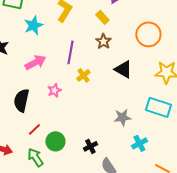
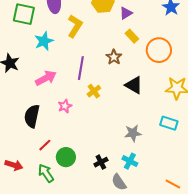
yellow rectangle: (102, 17) -> (132, 36), moved
cyan rectangle: (158, 107) -> (169, 123), size x0.7
cyan cross: (139, 143) -> (130, 161), moved, turned -35

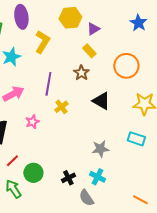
yellow rectangle: (132, 36) -> (89, 51), moved

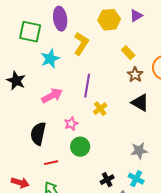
purple triangle: (93, 29) -> (136, 16), moved
brown star: (81, 73) -> (135, 75), moved
red line: (12, 161) -> (51, 163), turned 32
green circle: (33, 173) -> (80, 147), moved

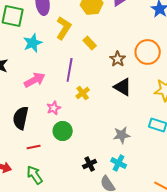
yellow rectangle: (128, 53) -> (90, 43), moved

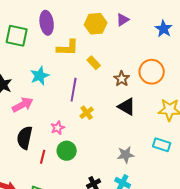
yellow L-shape: (64, 28) -> (68, 48), turned 60
cyan star: (33, 43) -> (40, 76), moved
pink arrow: (35, 80) -> (23, 105), moved
red line: (34, 147) -> (43, 157), moved, turned -64

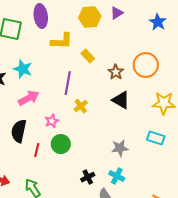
cyan star: (40, 76) -> (23, 69), moved, turned -30
pink arrow: (23, 105) -> (29, 98), moved

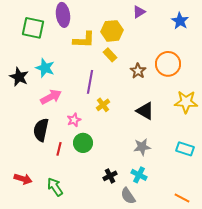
yellow hexagon: (90, 17) -> (112, 31), moved
black triangle: (121, 100) -> (145, 111), moved
cyan rectangle: (156, 138) -> (185, 149), moved

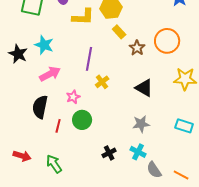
yellow rectangle: (110, 55) -> (119, 32), moved
gray semicircle: (128, 196) -> (154, 170), moved

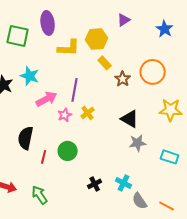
pink arrow: (50, 74) -> (47, 99), moved
pink star: (73, 97) -> (65, 115), moved
gray star: (141, 124) -> (138, 143), moved

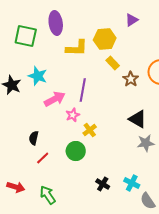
yellow cross: (88, 113) -> (90, 130), moved
black semicircle: (26, 138) -> (34, 138), size x0.6
red line: (44, 157) -> (43, 158), moved, turned 32
black cross: (95, 184) -> (103, 184), turned -32

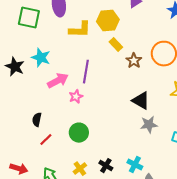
yellow cross: (90, 130) -> (80, 169), moved

